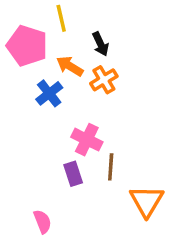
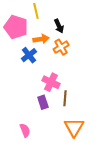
orange arrow: (70, 66) -> (41, 39), turned 140
orange triangle: (147, 201) -> (74, 127), moved

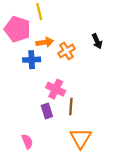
black arrow: (59, 26) -> (97, 41), moved
blue cross: (29, 55) -> (32, 60), turned 35

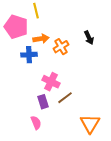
brown line: (71, 107) -> (65, 98), turned 49
orange triangle: (81, 138) -> (90, 124), moved
pink semicircle: (27, 142) -> (36, 123), moved

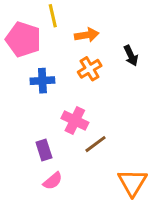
orange arrow: (41, 39) -> (87, 35), moved
purple rectangle: (43, 102) -> (44, 150), moved
pink semicircle: (36, 123) -> (53, 181), turned 72

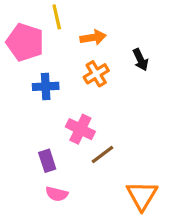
pink semicircle: (53, 181) -> (57, 194), turned 54

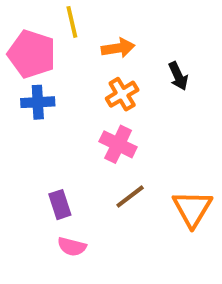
blue cross: (46, 86) -> (38, 102), moved
pink cross: (80, 129) -> (118, 144), moved
orange triangle: (142, 196) -> (192, 209), moved

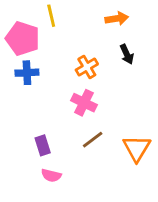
orange arrow: (118, 48) -> (117, 19), moved

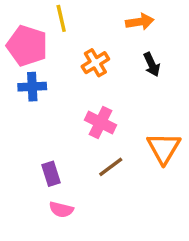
orange cross: (87, 67) -> (95, 63), moved
orange triangle: (137, 148) -> (164, 148), moved

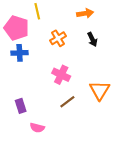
purple rectangle: (51, 174) -> (21, 106), moved

